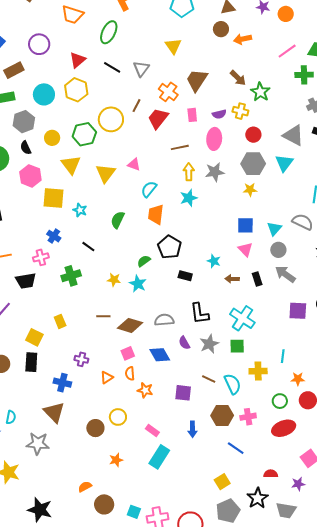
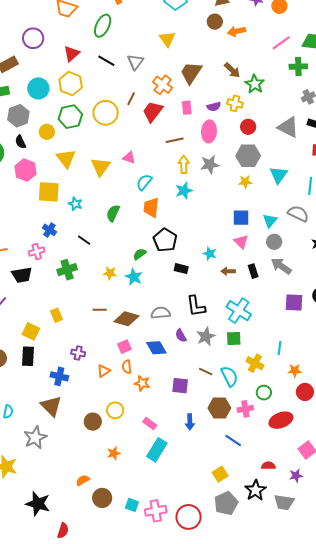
green hexagon: (84, 134) -> (70, 117), moved
cyan triangle: (284, 163) -> (279, 175), moved
yellow cross: (258, 371) -> (255, 363), turned 30
green circle: (280, 401) -> (264, 393), moved
gray star: (38, 444) -> (35, 438), turned -30

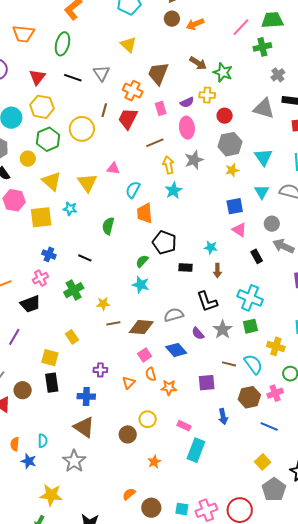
cyan star: (75, 204) -> (70, 209), moved
cyan triangle: (270, 221) -> (262, 192), moved
brown arrow: (228, 271) -> (217, 271), moved, turned -80
yellow star: (110, 273) -> (103, 304), moved

